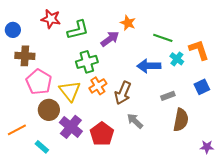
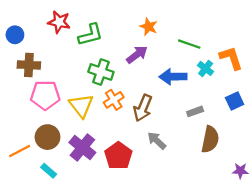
purple arrow: (110, 39) -> (137, 55), moved
green cross: (87, 62) -> (101, 72), turned 35
pink pentagon: (39, 82) -> (45, 95), turned -30
brown circle: (49, 110) -> (47, 137), moved

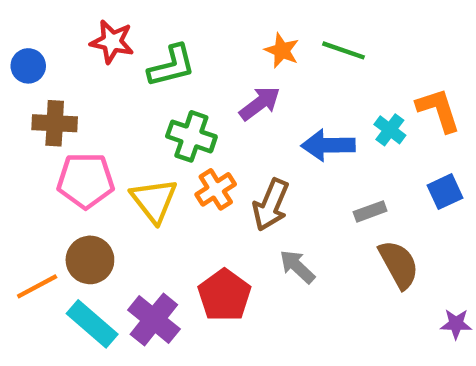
green line: (189, 44) -> (344, 50), moved
brown semicircle: (210, 139) -> (399, 264), turned -40
purple cross: (82, 148) -> (154, 319), moved
cyan rectangle: (49, 171) -> (92, 324), size x1.6

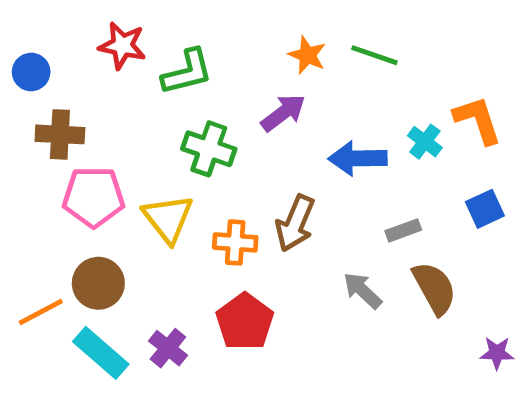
orange cross: (216, 189) -> (235, 242), moved, turned 36
gray arrow: (297, 267) -> (362, 290), moved
purple cross: (154, 319) -> (168, 348), size x0.7

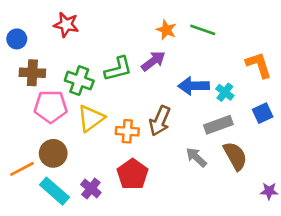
green L-shape: (187, 72) -> (118, 69), moved
cyan cross: (425, 142) -> (225, 92), moved
green cross: (209, 149) -> (79, 81), moved
yellow triangle: (168, 218) -> (91, 118), turned 32
gray rectangle: (403, 230) -> (218, 125), size x1.5

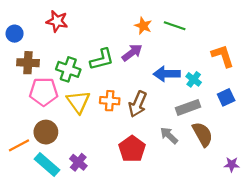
yellow triangle: (91, 118) -> (78, 102), turned -30
orange cross: (127, 131) -> (110, 101), moved
red pentagon: (133, 174) -> (132, 149), moved

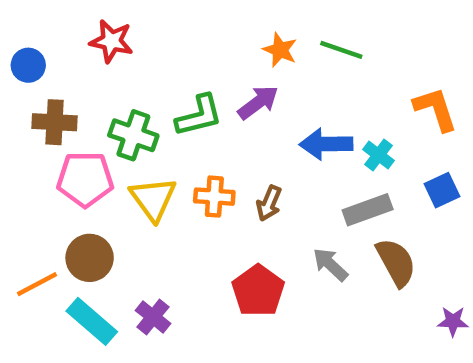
brown arrow: (138, 104) -> (269, 203), size x0.7

